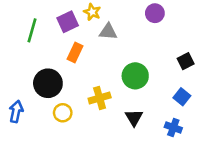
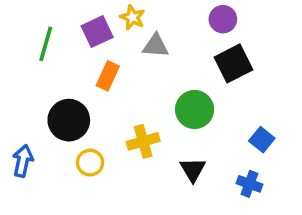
black square: (186, 61) -> (233, 63), moved, size x1.5

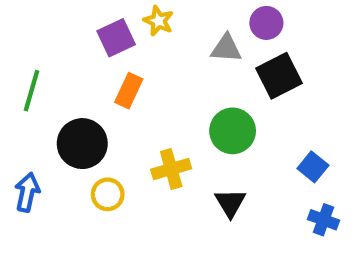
green line: (46, 44) -> (31, 91), moved
gray triangle: (156, 46) -> (226, 48), moved
blue cross: (249, 184) -> (324, 220), moved

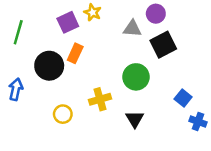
green line: (31, 91) -> (18, 32), moved
black circle: (82, 144) -> (49, 66), moved
blue arrow: (27, 192) -> (16, 89), moved
blue cross: (324, 220) -> (198, 122), moved

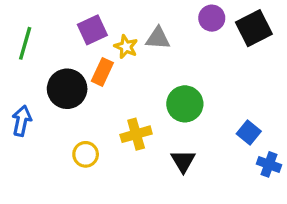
yellow star: (93, 12) -> (126, 47), moved
gray triangle: (132, 29) -> (158, 38), moved
black square: (163, 45) -> (254, 28), moved

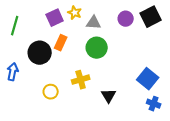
purple circle: (212, 18) -> (126, 19), moved
yellow star: (126, 47) -> (75, 13), moved
green circle: (185, 104) -> (97, 48), moved
blue square: (249, 132) -> (148, 79), size x1.5
blue cross: (269, 164) -> (154, 104), moved

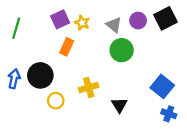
yellow star: (75, 13) -> (82, 23), moved
gray triangle: (94, 23) -> (114, 25), moved, turned 35
green circle: (97, 48) -> (122, 50), moved
black circle: (40, 53) -> (40, 75), moved

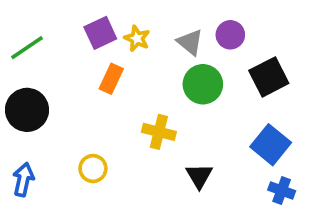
black square: (165, 18) -> (269, 77), moved
green line: (16, 28) -> (27, 48), turned 40
black circle: (40, 75) -> (27, 110), moved
blue arrow: (14, 79) -> (23, 179), moved
yellow cross: (89, 87) -> (159, 132), moved, turned 30

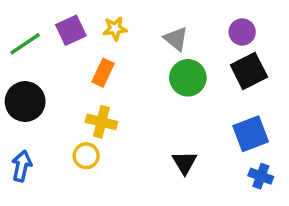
purple square: (100, 33) -> (71, 30), moved
purple circle: (230, 35) -> (242, 32), moved
yellow star: (137, 38) -> (115, 29), moved, turned -30
yellow cross: (159, 132) -> (101, 122), moved
blue square: (271, 145) -> (251, 134), turned 30

